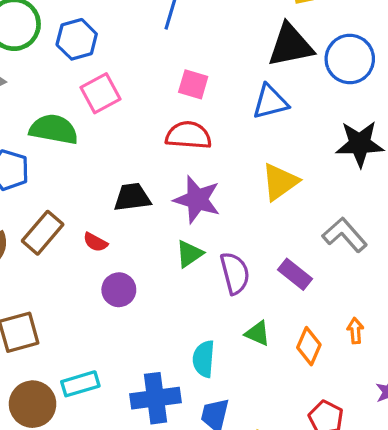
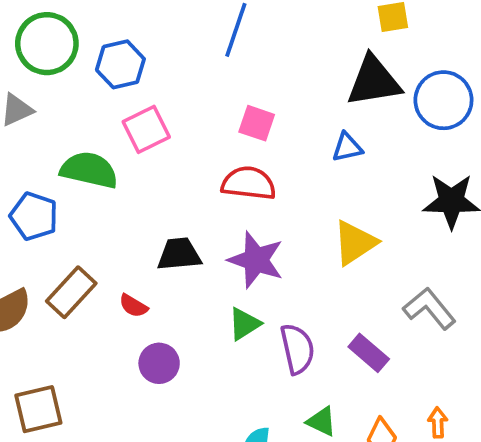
blue triangle: (270, 102) -> (347, 147), size x0.7

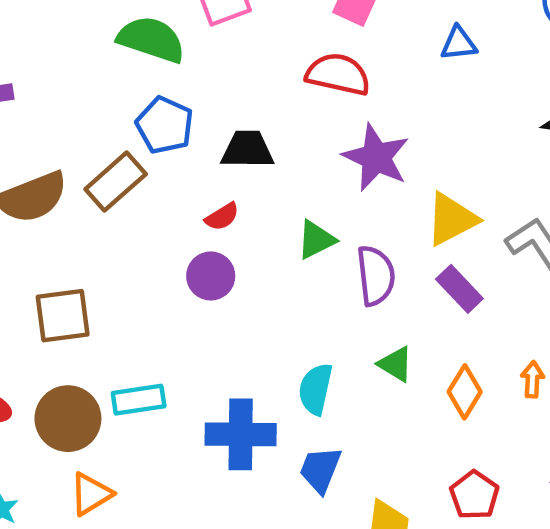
blue pentagon: (34, 216) -> (165, 125), moved
yellow triangle: (355, 243) -> (452, 219), moved
purple star: (256, 260) -> (376, 157), moved
red semicircle: (133, 306) -> (222, 217), moved, turned -68

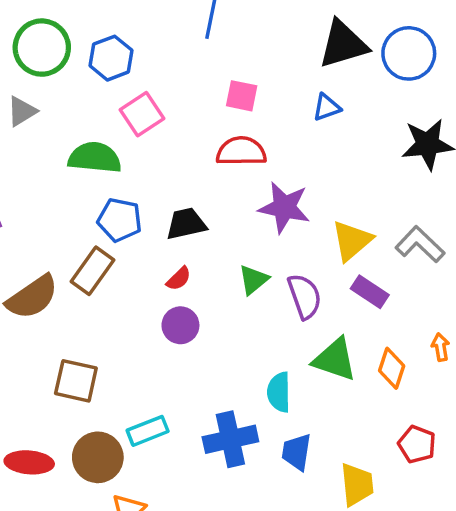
brown square: (63, 316) -> (76, 381), turned 33
green triangle: (396, 364) -> (335, 359), size x1.6

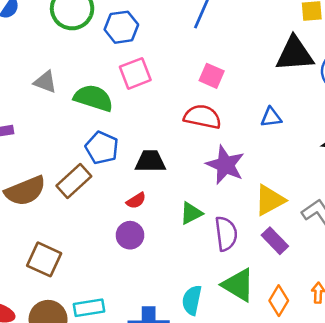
blue triangle: (327, 107) -> (271, 117), moved
gray triangle: (22, 111) -> (45, 82), moved, turned 40

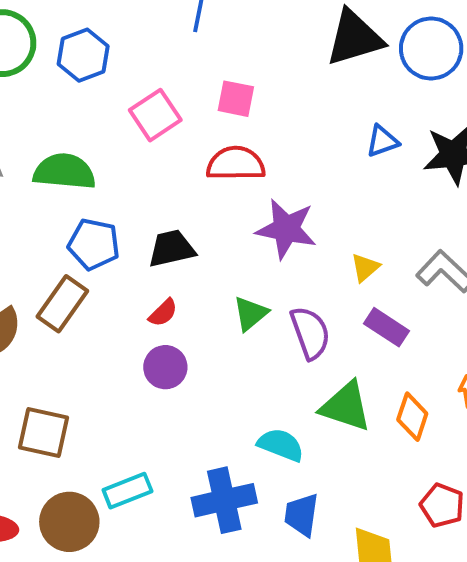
pink square: (135, 73) -> (155, 115), moved
blue triangle: (271, 117) -> (382, 141), moved
yellow triangle: (270, 200) -> (365, 268), size x0.6
cyan semicircle: (192, 300) -> (281, 445), turned 112

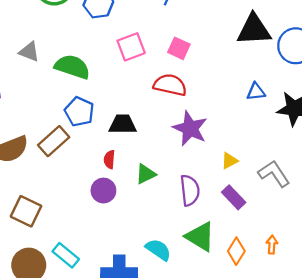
red semicircle: (163, 313) -> (109, 159), turned 126
green triangle: (250, 314) -> (146, 174), moved
cyan rectangle: (127, 491) -> (66, 255), turned 48

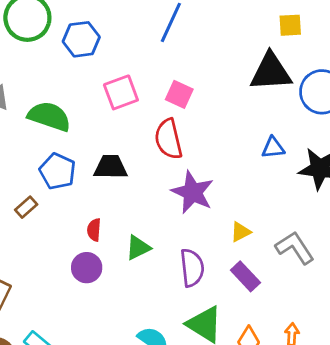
red semicircle: (170, 85) -> (168, 139), turned -116
black trapezoid: (123, 124) -> (111, 167), moved
brown rectangle: (54, 141) -> (26, 207), size x0.6

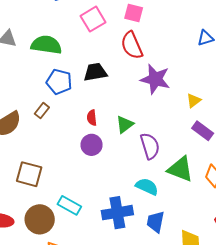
purple semicircle: (192, 268) -> (150, 146), moved

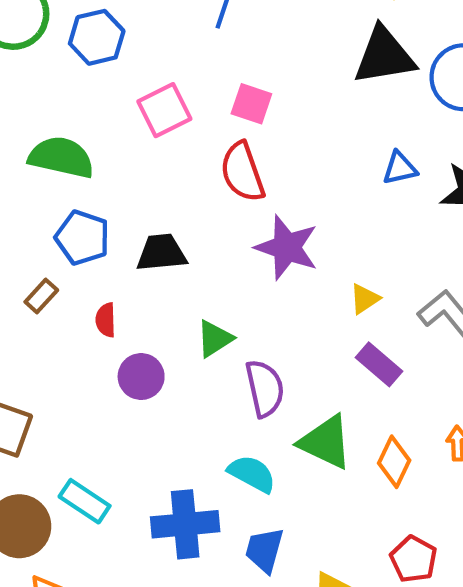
black trapezoid: (95, 72) -> (161, 253), moved
red semicircle: (92, 118) -> (106, 320), moved

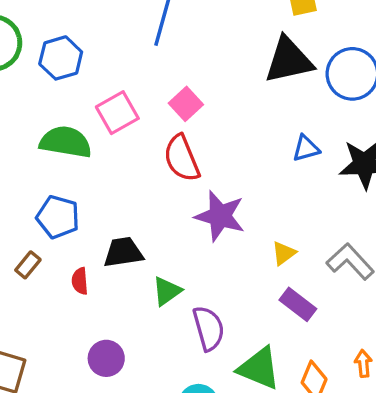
pink square: (251, 104) -> (186, 104), turned 32
green semicircle: (61, 157) -> (66, 142), moved
black trapezoid: (161, 253) -> (123, 252), moved
purple circle: (141, 377) -> (106, 358), moved

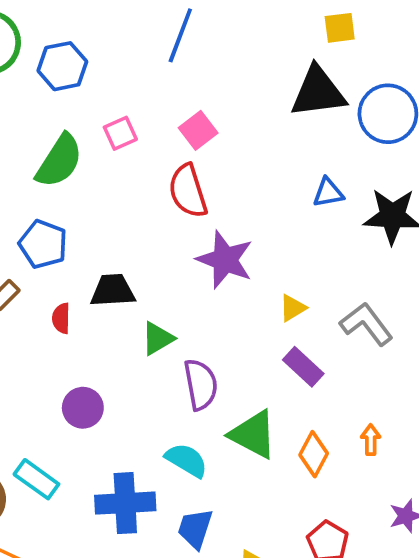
pink square: (117, 113) -> (120, 133), size x0.7
green semicircle: (66, 142) -> (59, 161), turned 108

